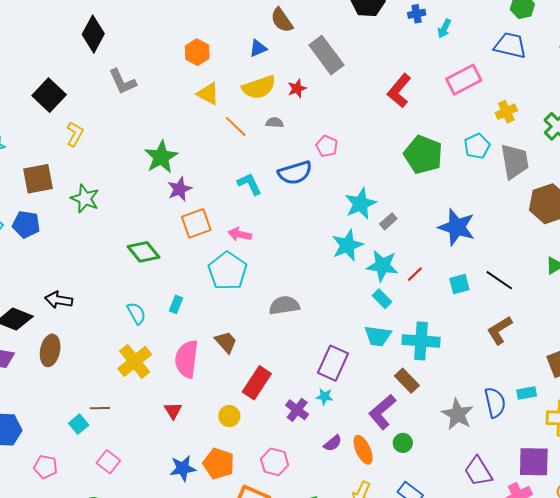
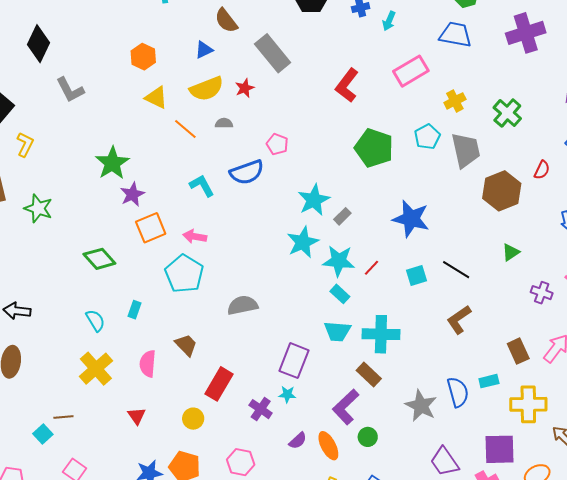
pink semicircle: (187, 359) -> (148, 364), size x0.7

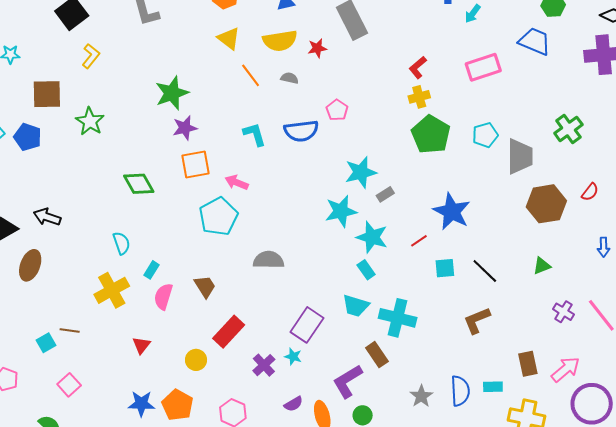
red L-shape: (347, 85) -> (418, 67), size x0.7
yellow cross: (455, 101) -> (419, 97), moved
red line: (372, 268) -> (419, 241), moved
cyan rectangle: (134, 310) -> (151, 270), moved
gray star: (421, 406) -> (421, 396), size x0.7

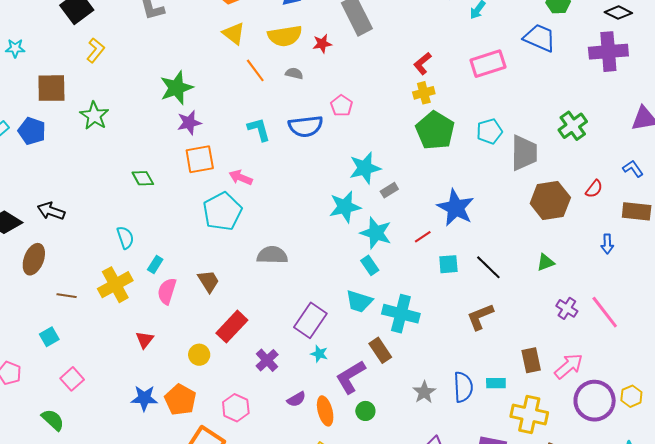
green diamond: (139, 184) -> (143, 178), size x0.7
brown line: (70, 331) -> (67, 296), moved
cyan star: (293, 357) -> (319, 354), moved

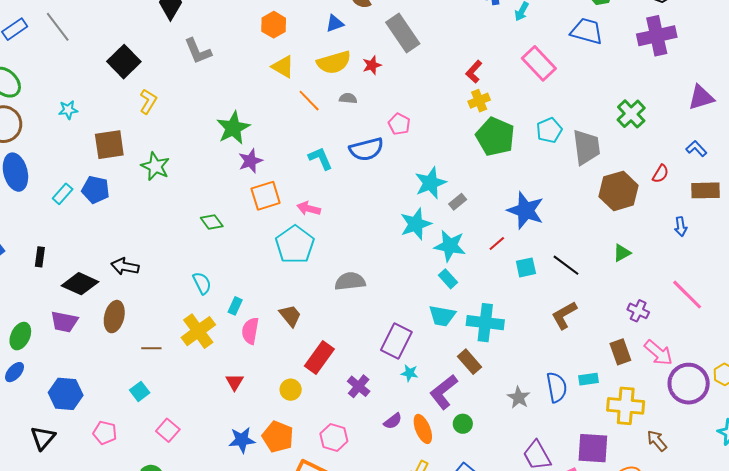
pink rectangle: (488, 64) -> (539, 63), turned 72
purple cross: (567, 308) -> (638, 311), moved
pink arrow: (569, 366) -> (658, 353), turned 88

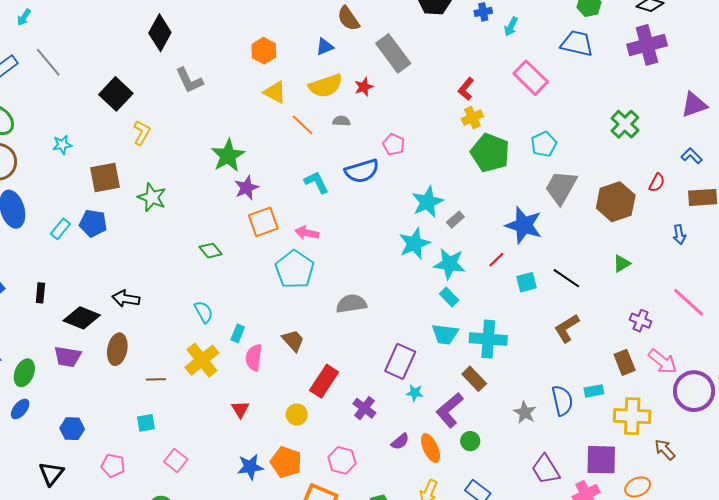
gray trapezoid: (586, 147) -> (561, 187), moved, turned -141
cyan square: (140, 391) -> (146, 423), turned 30
blue hexagon: (66, 394) -> (72, 429), size x0.7

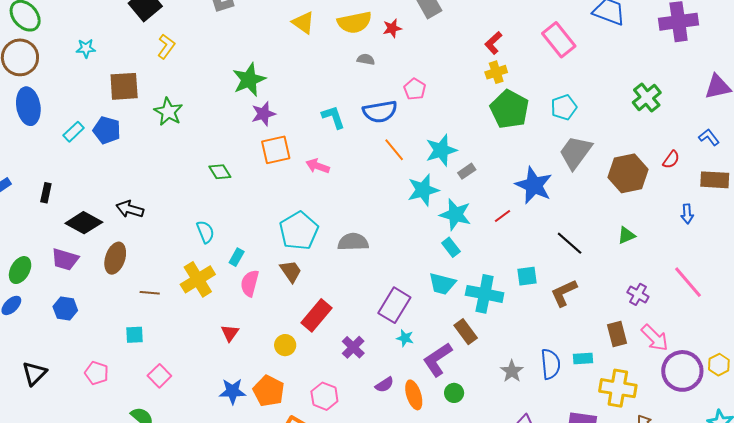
orange line: (303, 125) -> (394, 150), moved
cyan pentagon: (295, 269) -> (299, 231), moved
cyan square: (526, 282) -> (527, 276), moved
blue hexagon: (72, 429) -> (65, 309), moved

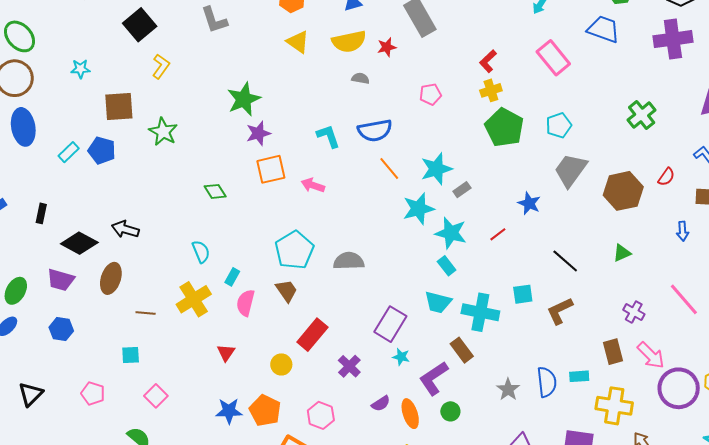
pink pentagon: (415, 89) -> (431, 94), moved, turned 30
blue star: (534, 185) -> (529, 203), size x0.6

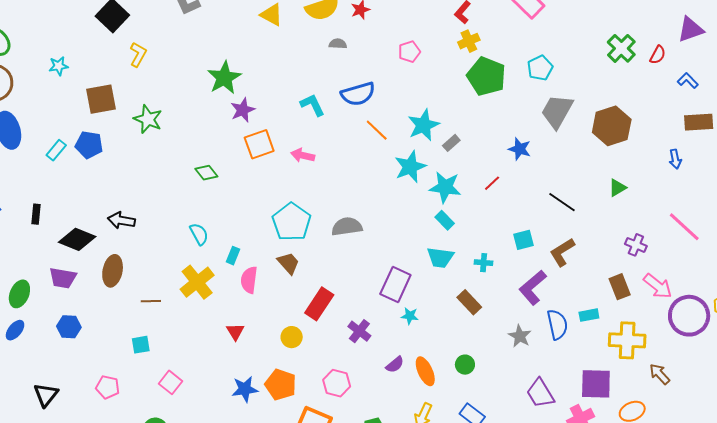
red semicircle: (666, 177) -> (658, 55), moved
cyan cross: (480, 312) -> (484, 263), size x0.5
purple L-shape: (434, 378) -> (533, 288), moved

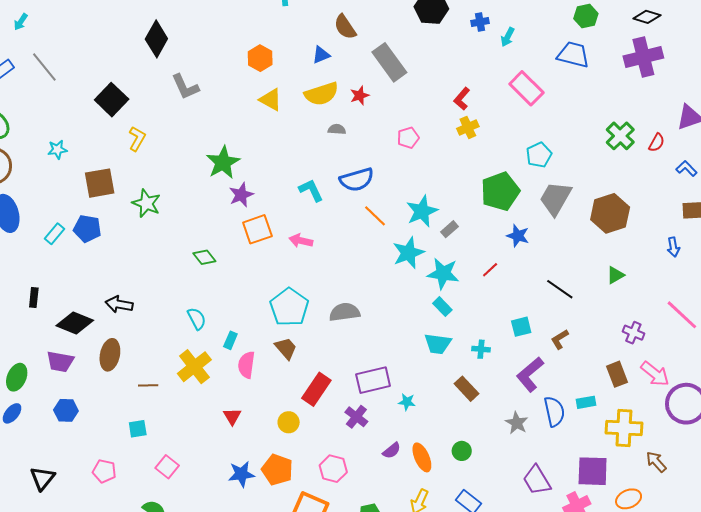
green pentagon: (486, 76) -> (500, 191), moved, turned 30
brown L-shape: (562, 252) -> (560, 339), size x0.7
purple rectangle: (395, 284) -> (373, 380), moved, turned 52

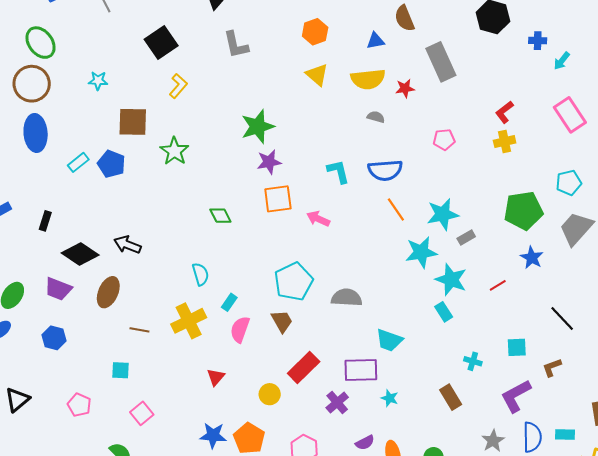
cyan trapezoid: (438, 344) -> (389, 340), moved

